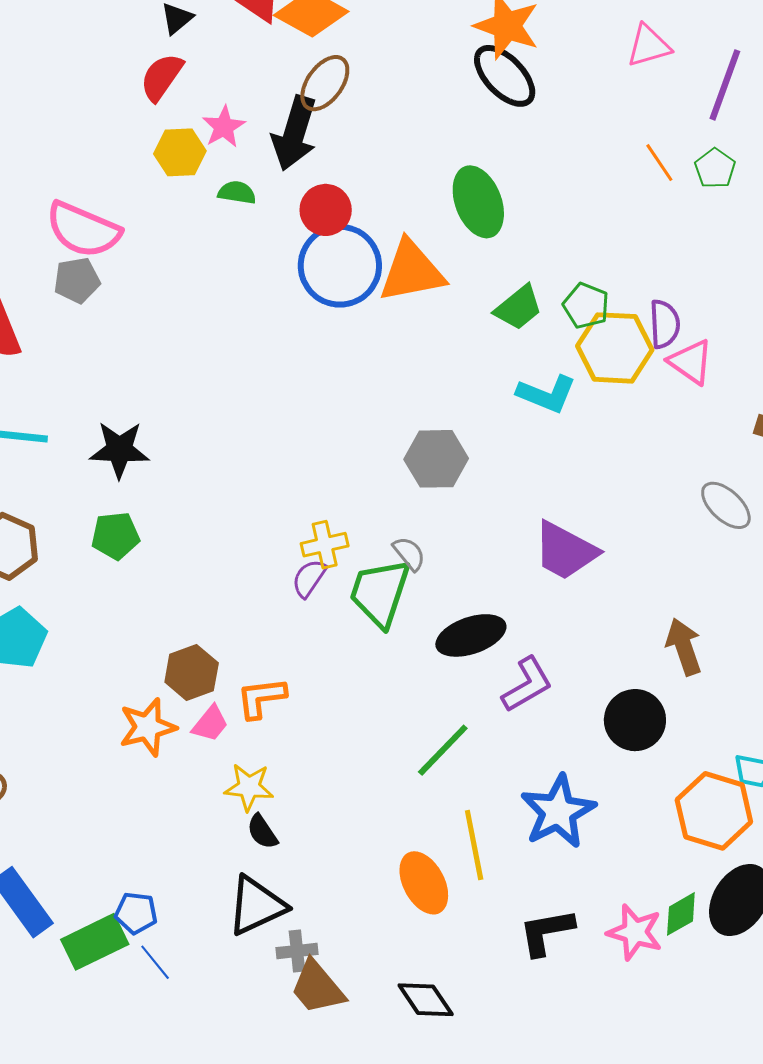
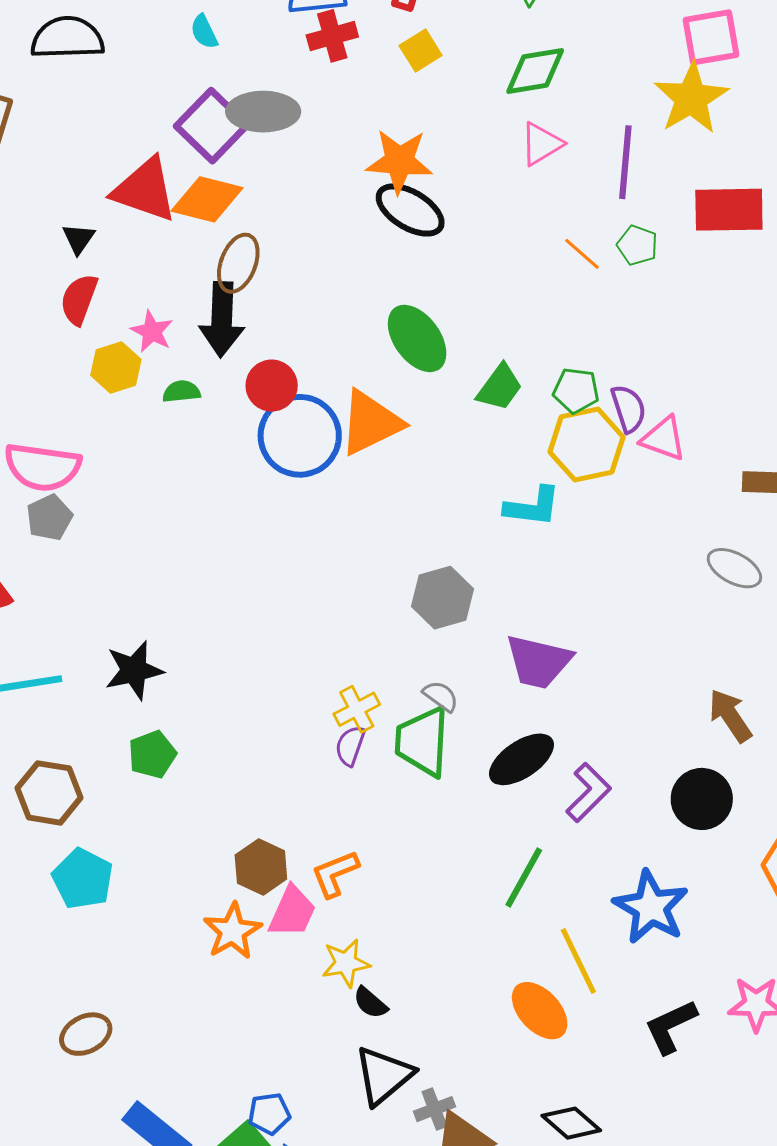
green pentagon: (586, 306) -> (576, 391), moved
green trapezoid: (518, 308) -> (500, 387), moved
purple trapezoid: (565, 551) -> (539, 662), moved
pink trapezoid: (210, 724) -> (292, 912), size x1.4

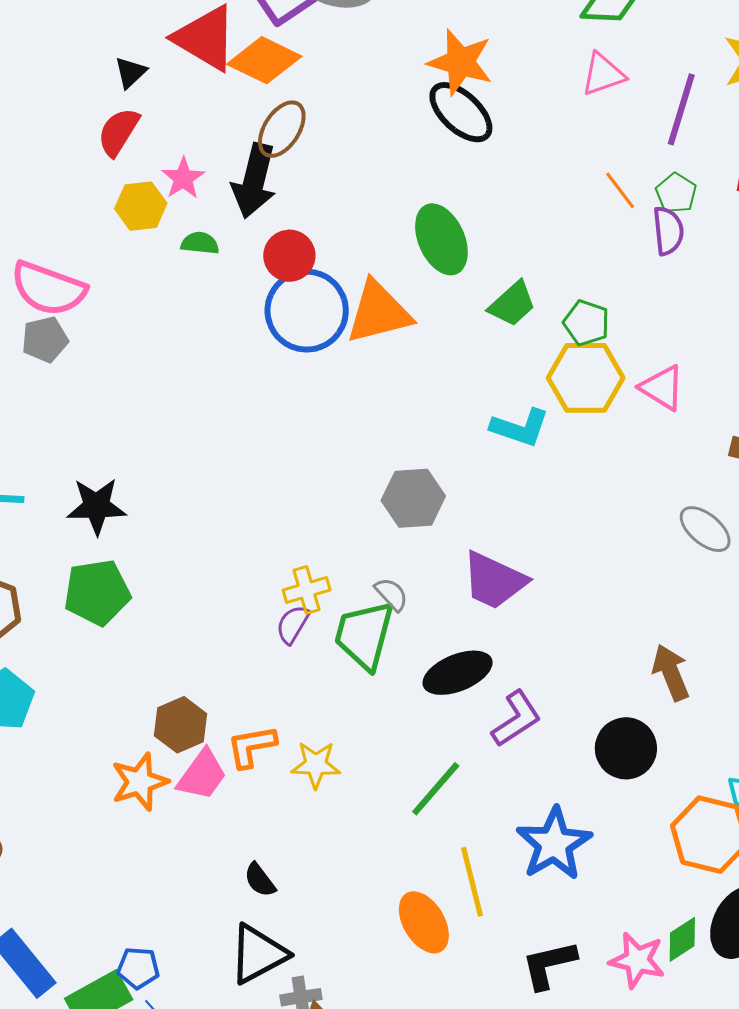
purple semicircle: (628, 409) -> (668, 231), moved
green pentagon: (152, 754) -> (97, 592), size x1.4
yellow star: (346, 963) -> (316, 765), moved

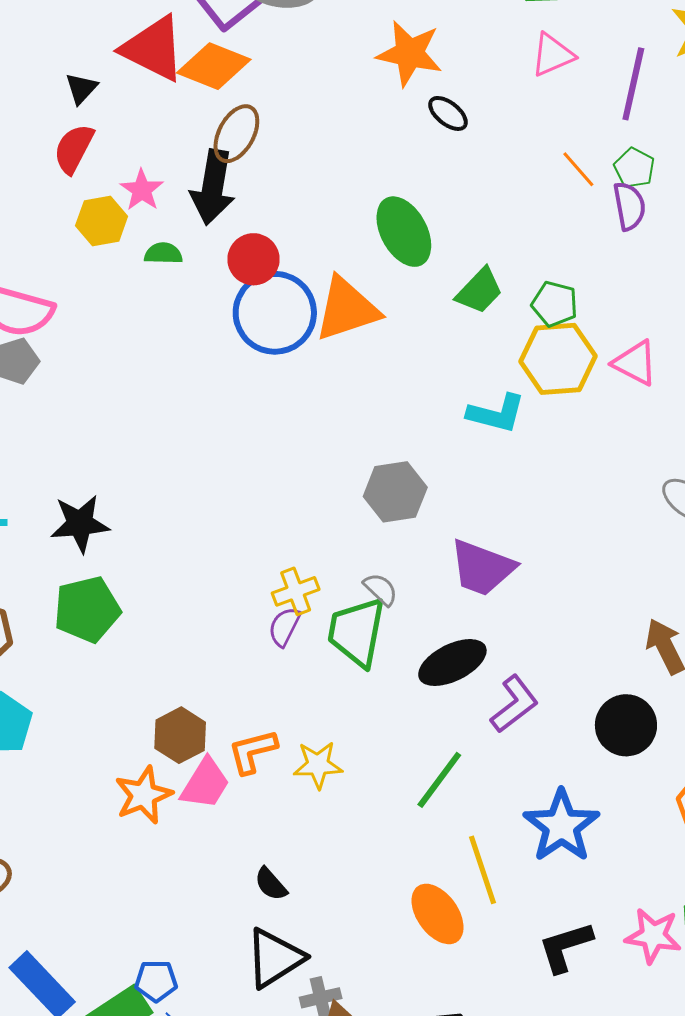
black ellipse: (461, 112) -> (448, 113), moved, size x0.6

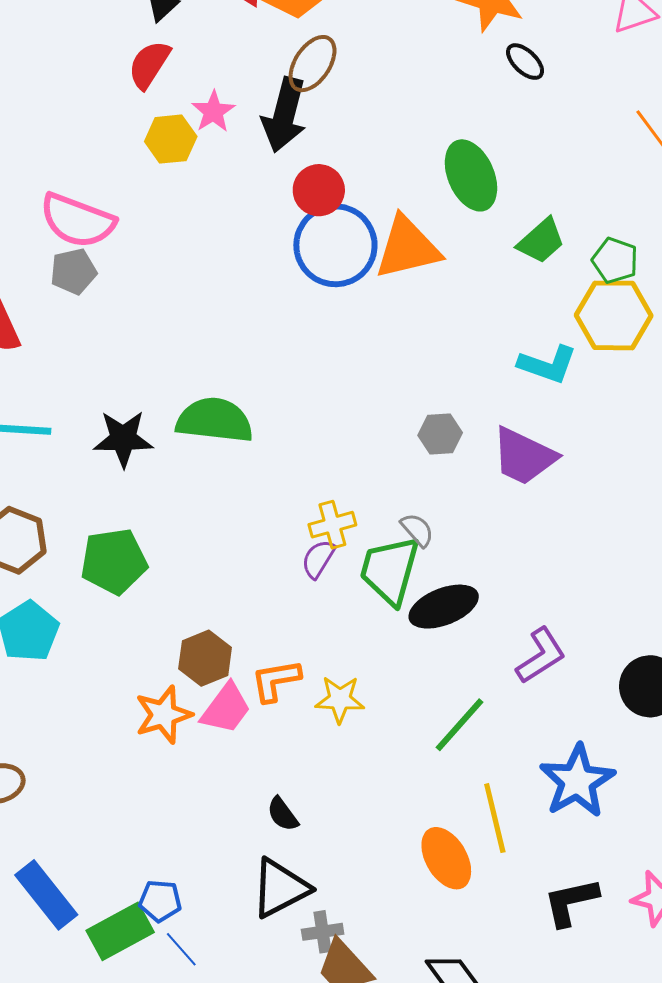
green semicircle: (163, 253) -> (215, 420), moved, size x2.0
gray hexagon: (395, 492) -> (440, 434), size x0.7
purple trapezoid: (482, 568) -> (524, 456), moved
green pentagon: (87, 609) -> (114, 561), moved
black ellipse: (452, 663) -> (444, 607), moved

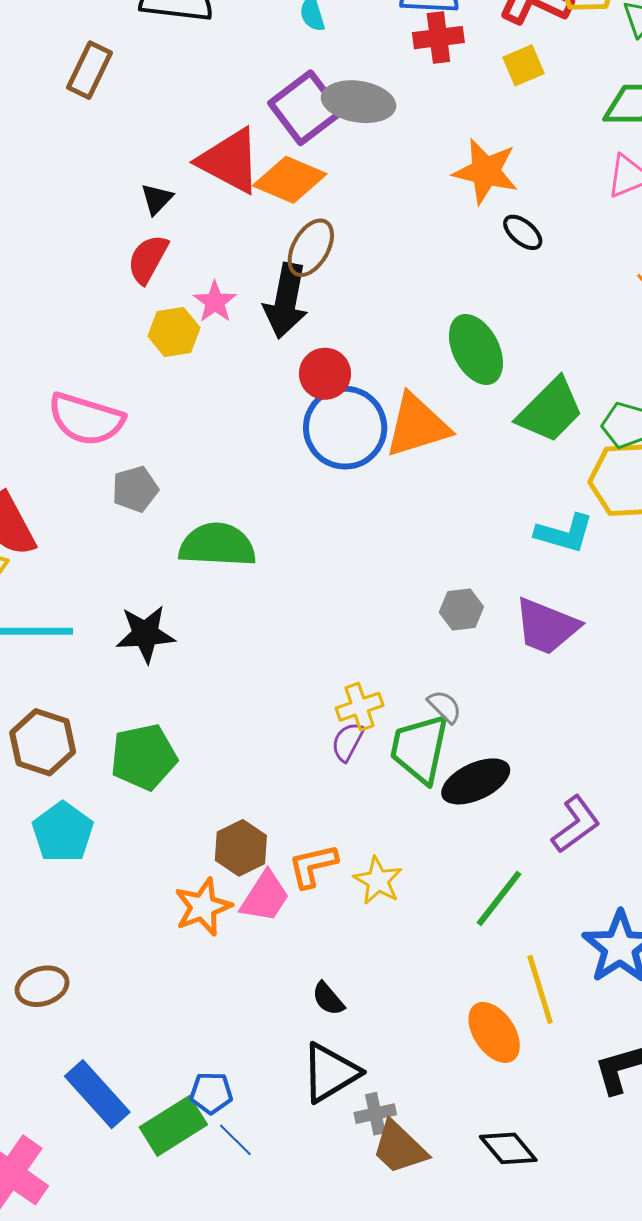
green trapezoid: (541, 241) -> (550, 410), size x1.4
gray pentagon: (73, 271) -> (135, 489), moved
green semicircle: (215, 420) -> (217, 545), moved
yellow star: (340, 699) -> (378, 881), turned 30

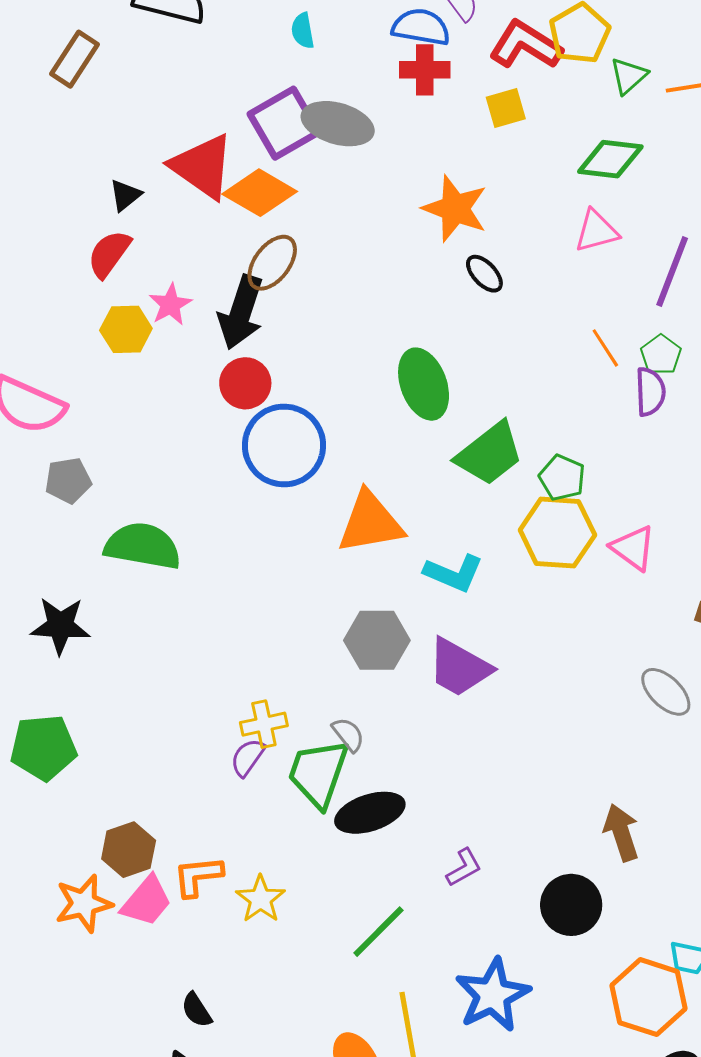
red circle: (325, 374) -> (245, 383), moved
orange triangle: (417, 426) -> (370, 523), moved
cyan L-shape: (564, 533) -> (454, 573), moved
gray hexagon: (461, 609) -> (377, 640), size x1.5
purple L-shape: (576, 824) -> (464, 868), size x0.7

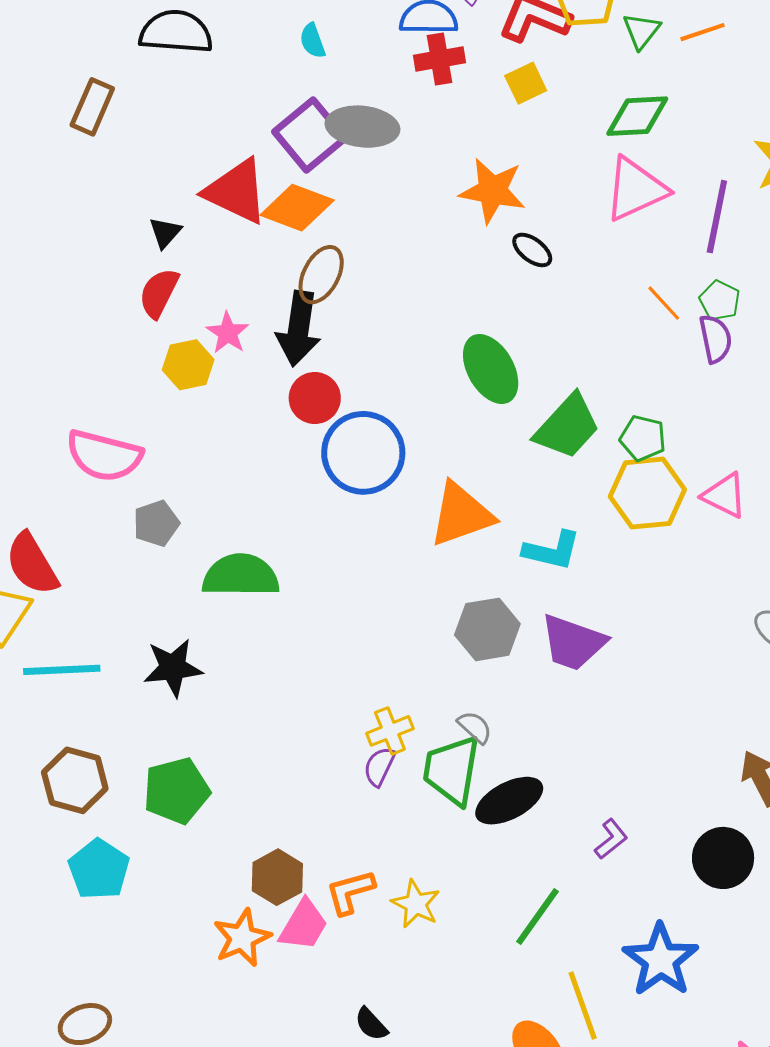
pink triangle: (596, 231) -> (636, 189), size x1.5

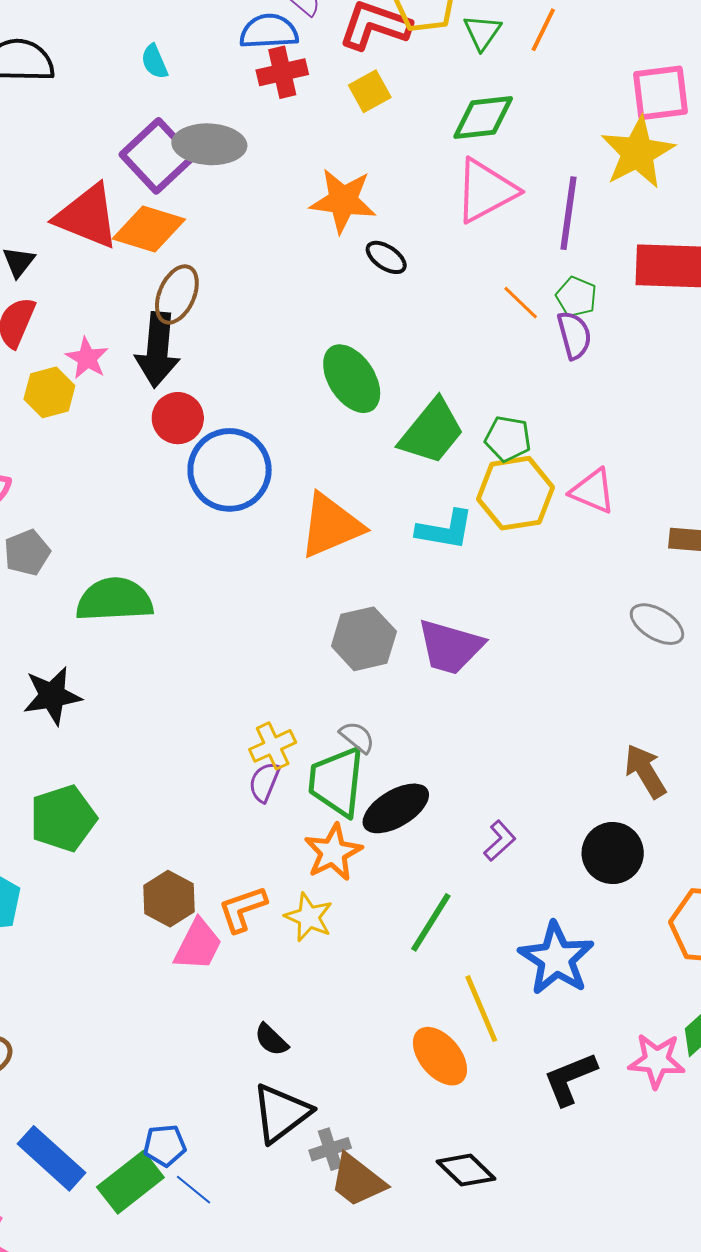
orange line: (703, 32) -> (543, 30), turned -42
cyan L-shape: (552, 550) -> (445, 530), moved
orange star: (242, 938) -> (333, 852), moved

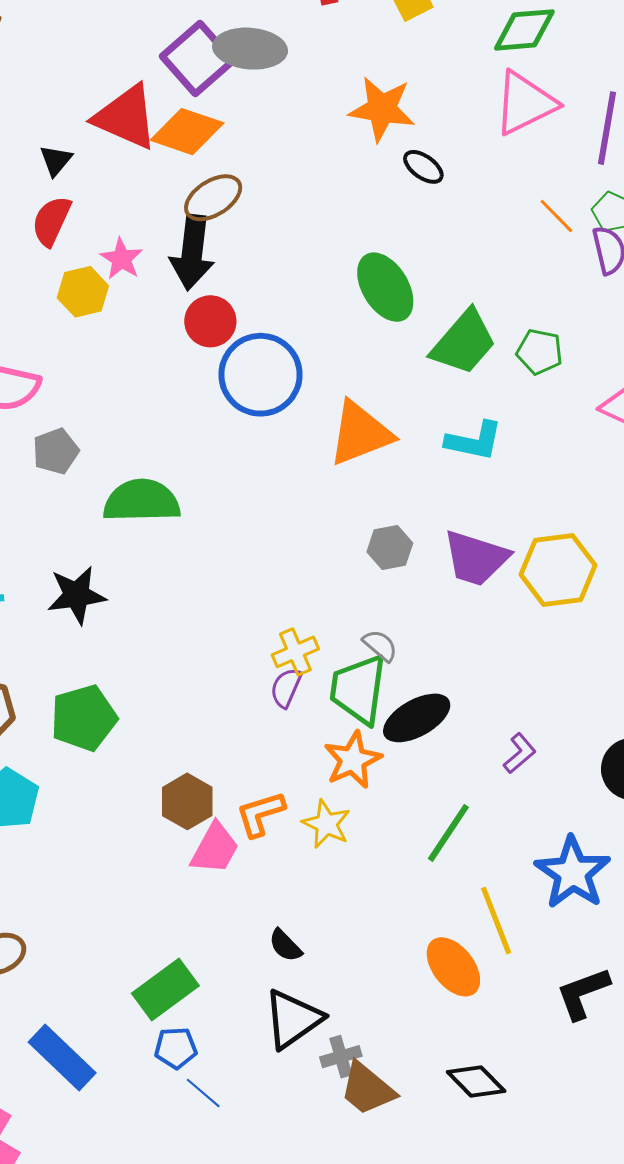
brown ellipse: (177, 294) -> (213, 198), turned 32
yellow hexagon: (516, 493) -> (558, 570), moved
gray hexagon: (364, 639) -> (390, 547), size x0.7
green rectangle: (130, 1182) -> (165, 990), moved

